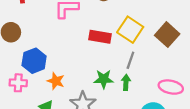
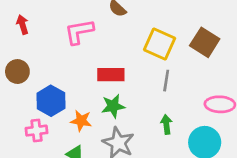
red rectangle: (100, 37) -> (111, 75), moved
green star: (104, 79) -> (113, 106), moved
green arrow: (126, 82) -> (166, 124), moved

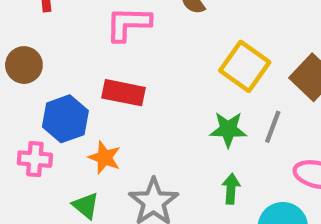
red rectangle: (111, 75) -> (124, 93), moved
gray line: (166, 81) -> (273, 127), moved
green star: (113, 106) -> (228, 129), moved

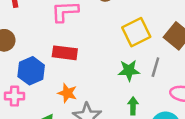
yellow square: (245, 66) -> (136, 32), turned 32
orange star: (105, 158) -> (67, 93), moved

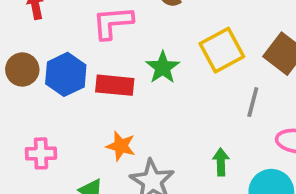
green star: (129, 70) -> (163, 67), moved, turned -30
blue hexagon: (31, 71) -> (66, 74), moved

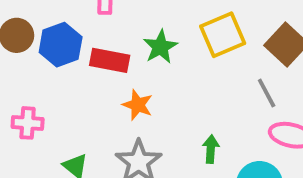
gray line: (253, 102) -> (267, 93), moved, turned -48
orange star: (121, 146) -> (138, 105), moved

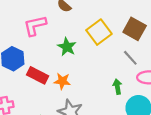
red rectangle: (110, 60) -> (38, 75), moved, turned 30
green arrow: (211, 149) -> (117, 87), moved

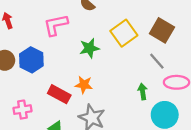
green star: (67, 47) -> (89, 48), turned 30
red rectangle: (38, 75) -> (59, 94), moved

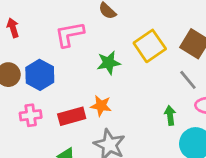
red rectangle: (59, 94) -> (72, 116), turned -45
pink cross: (22, 110) -> (31, 115), moved

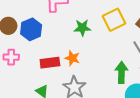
pink cross: (31, 115) -> (11, 57), moved
green arrow: (170, 115) -> (121, 72), size x1.5

